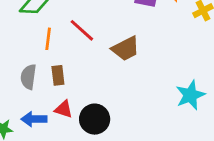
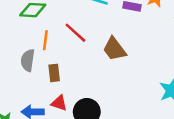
brown trapezoid: (126, 49) -> (114, 49), turned 80
gray semicircle: (28, 77) -> (28, 60), moved

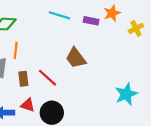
red line: (75, 33) -> (47, 78), moved

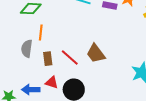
brown trapezoid: (76, 58) -> (96, 54), moved

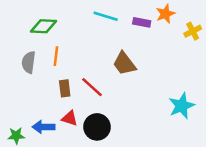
gray semicircle: (27, 49) -> (29, 62), moved
brown trapezoid: (96, 54) -> (124, 64), moved

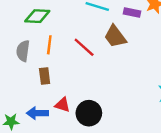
brown trapezoid: (124, 64) -> (115, 36), moved
red line: (92, 87) -> (84, 47), moved
brown rectangle: (65, 88) -> (45, 76), moved

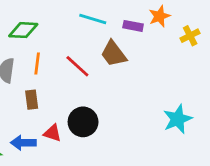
black circle: (89, 113) -> (83, 122), moved

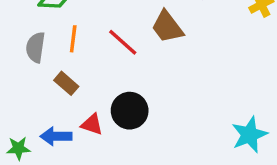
brown rectangle: (32, 100) -> (66, 83), turned -42
cyan star: (178, 119) -> (249, 135), moved

